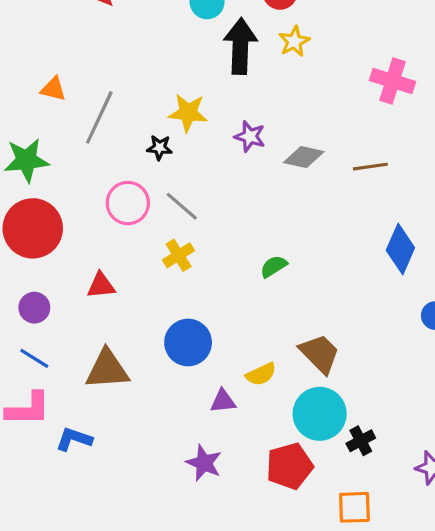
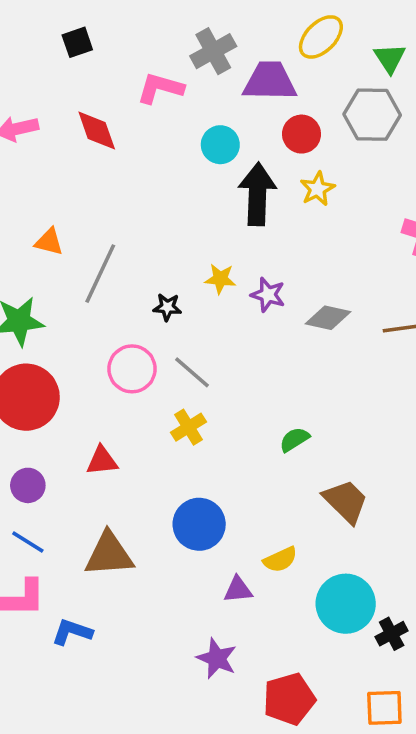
yellow star: (188, 113) -> (220, 279), moved, size x0.7
brown trapezoid: (320, 354) -> (346, 501), moved
red pentagon: (289, 466) -> (289, 699), moved

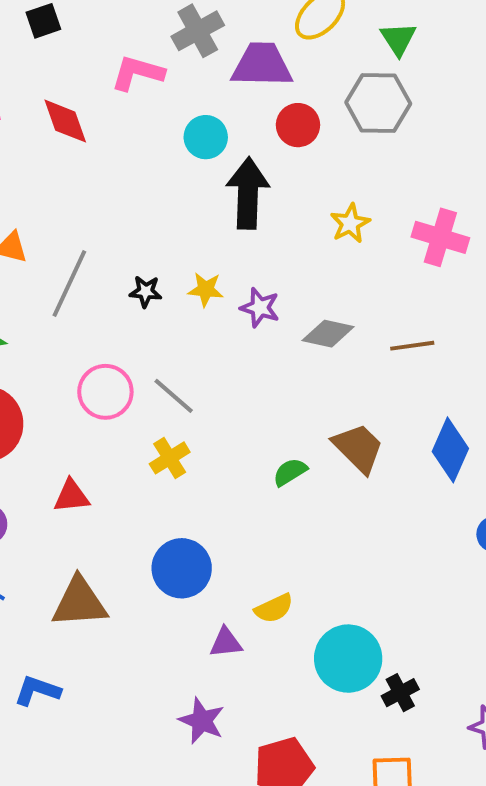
yellow star: (317, 189) -> (350, 223), moved
black star: (167, 307) -> (146, 292), moved
brown trapezoid: (346, 501) -> (358, 448), moved

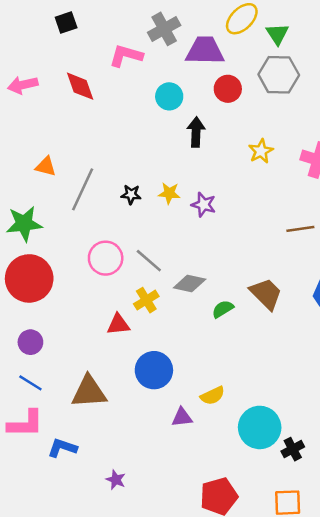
green triangle: (398, 39) -> (277, 34), moved
black arrow: (248, 193) -> (196, 132), size x0.7
gray diamond: (328, 334) -> (190, 284), moved
red triangle: (71, 496) -> (118, 324), moved
purple star: (202, 721) -> (116, 480), moved, size x0.7

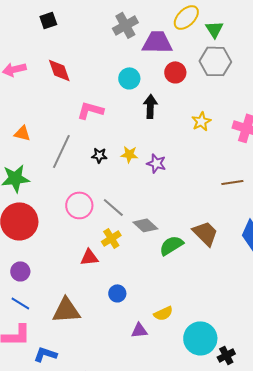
pink L-shape: (126, 56) -> (90, 110), moved
orange triangle: (46, 166) -> (22, 133), moved
gray diamond: (190, 284) -> (145, 225), turned 30
green semicircle: (223, 309) -> (171, 245), size x1.4
blue circle: (154, 370) -> (117, 293), size x0.6

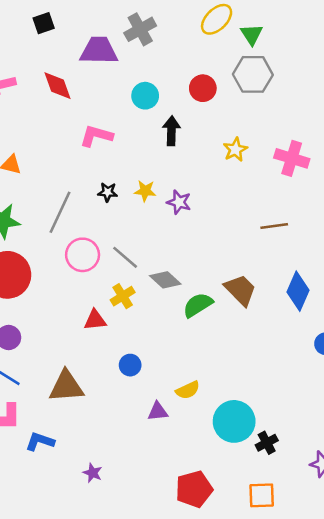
purple trapezoid: (157, 42) -> (99, 51), moved
gray line: (61, 151) -> (60, 212), moved

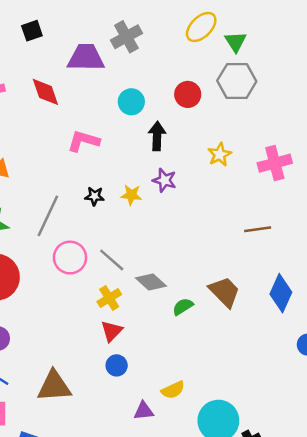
pink cross: (292, 158) -> (275, 163), turned -32
purple star: (179, 202) -> (164, 180), moved
green semicircle: (198, 305) -> (183, 307), size x0.7
red triangle: (95, 320) -> (112, 331), moved, turned -40

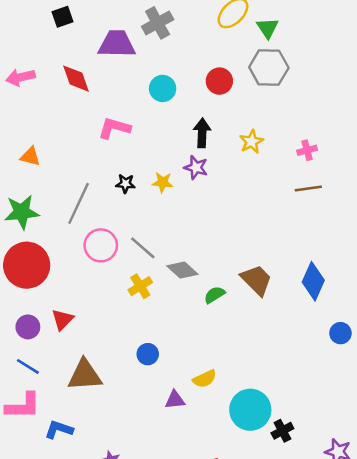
black arrow: (157, 136) -> (202, 133), moved
pink cross: (275, 163) -> (307, 150), size x0.6
brown line: (258, 229) -> (308, 189), moved
red triangle: (112, 331) -> (62, 320), moved

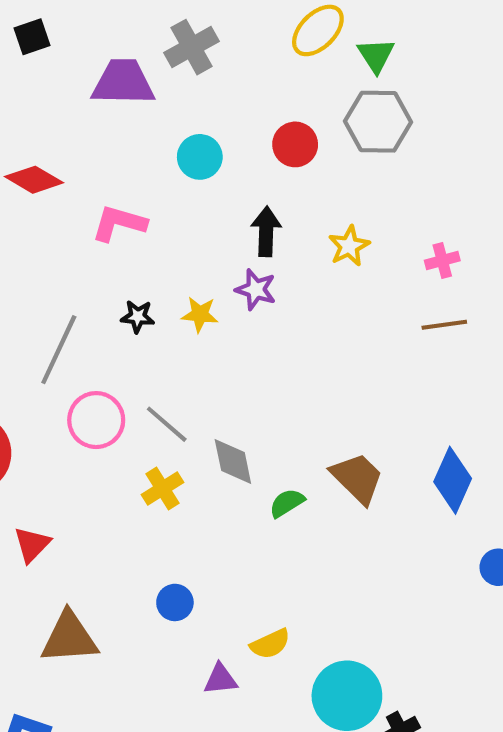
red diamond: (76, 79) -> (34, 180), moved, turned -40
gray diamond: (182, 270) -> (233, 462), turned 36

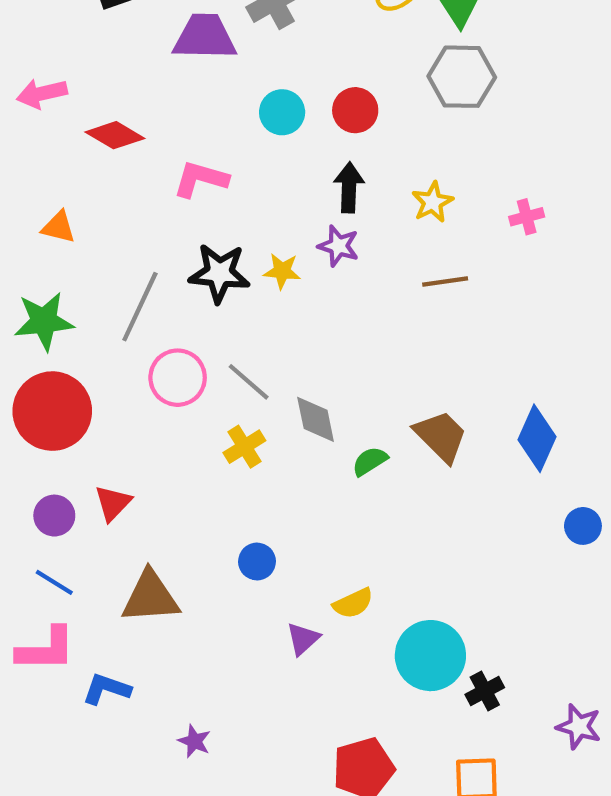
red circle: (295, 144) -> (355, 110), moved
black star: (138, 316) -> (219, 273), size x1.8
brown line: (444, 325) -> (445, 282), moved
purple triangle: (221, 679) -> (303, 639), turned -36

